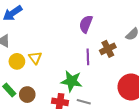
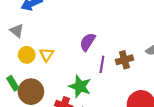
purple semicircle: (86, 24) -> (88, 42), moved
brown circle: (27, 95) -> (31, 92), size x1.5

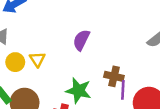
brown cross: (124, 60) -> (114, 76), moved, turned 35
purple line: (102, 64) -> (123, 90), moved

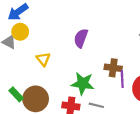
yellow circle: (15, 62) -> (20, 32), moved

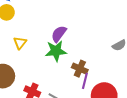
green star: (83, 83) -> (56, 51), moved, turned -30

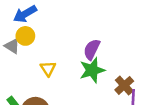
brown cross: (80, 69) -> (124, 85), turned 35

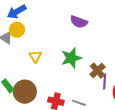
purple semicircle: (92, 49) -> (79, 22), moved, turned -96

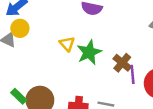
yellow triangle: (35, 56) -> (67, 44), moved

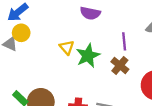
purple line: (133, 74) -> (124, 41), moved

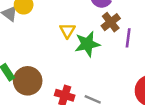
brown cross: (120, 65) -> (111, 22), moved

